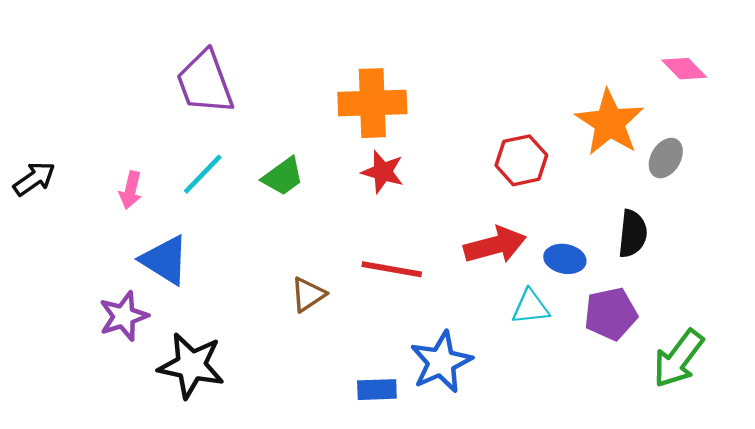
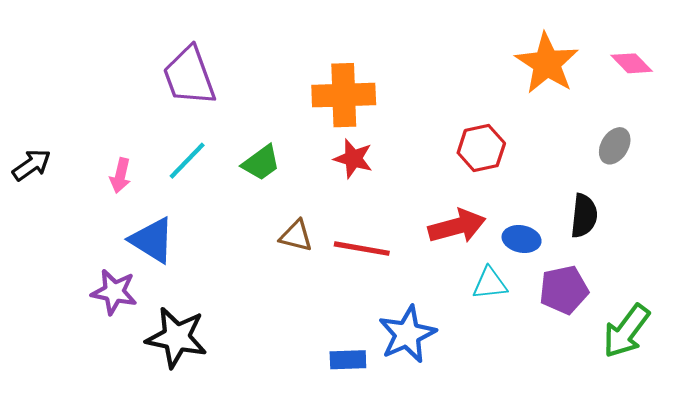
orange star: (610, 123) -> (547, 63), moved
brown triangle: (308, 294) -> (296, 236), moved, turned 48
purple star: (124, 316) -> (114, 292), turned 30

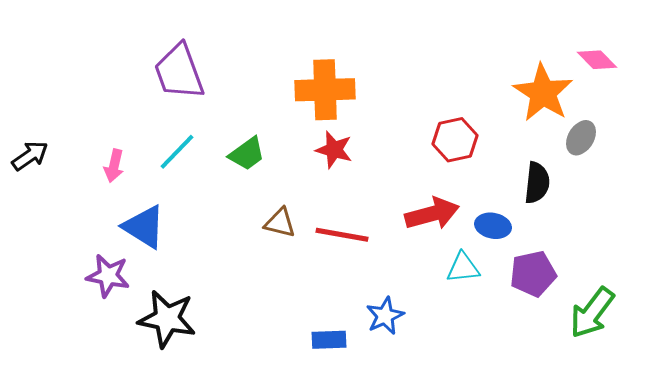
orange star: (547, 63) -> (543, 93), moved
black semicircle: (584, 216) -> (537, 183), moved
blue star: (407, 334) -> (385, 316), size x0.7

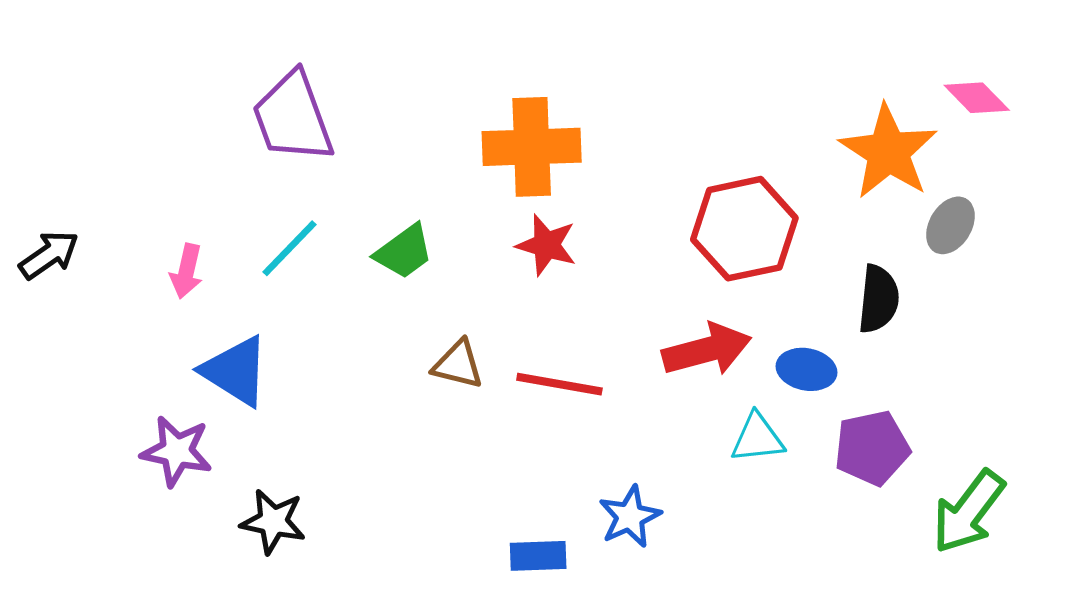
red hexagon: (455, 140) -> (744, 229), size x1.4
black star: (167, 319) -> (273, 522), size x0.7

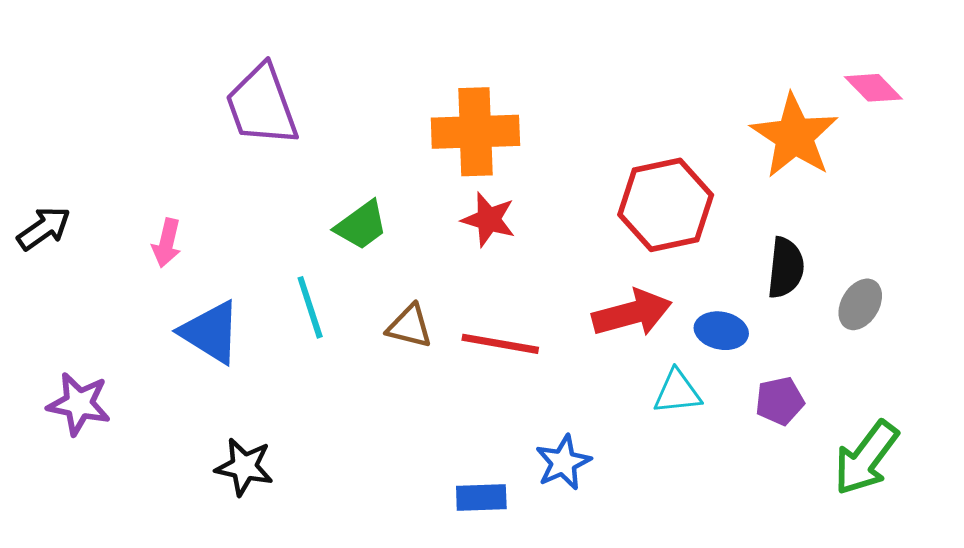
gray ellipse: (950, 225) -> (860, 304), moved
cyan line: (289, 248) -> (310, 307), moved, turned -62
purple pentagon: (872, 448) -> (780, 401), size x0.7
purple star: (177, 451) -> (79, 404), moved

